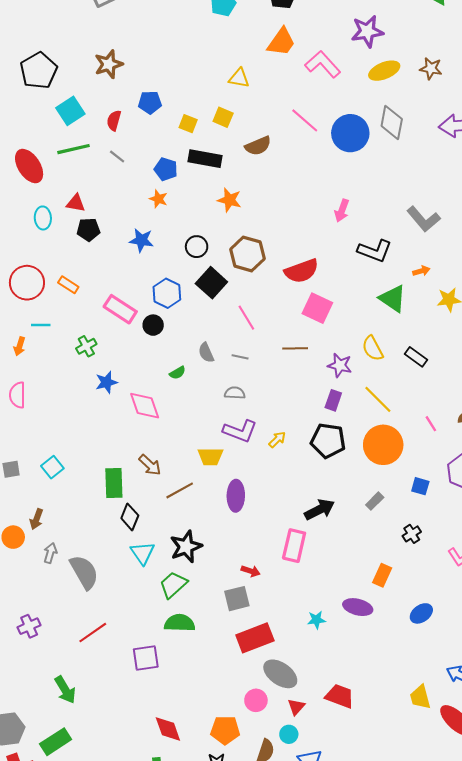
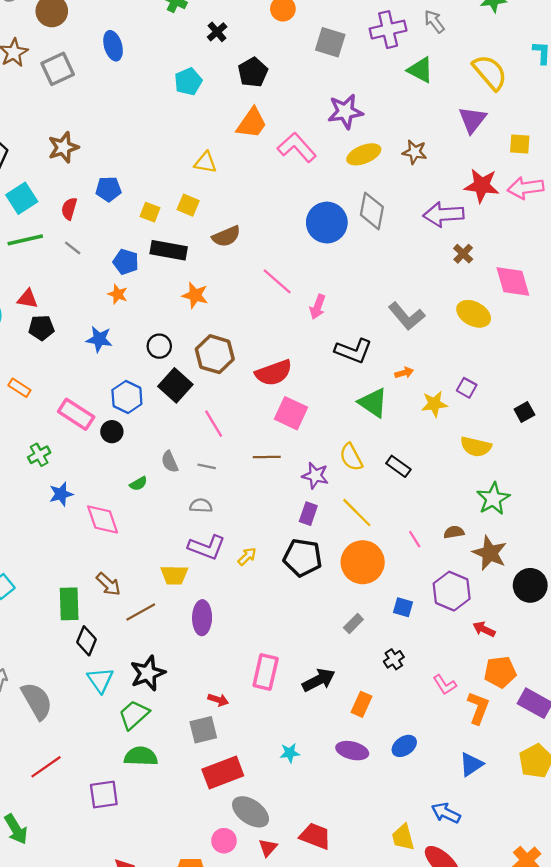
pink line: (305, 120) -> (277, 281), moved
black arrow: (320, 510) -> (319, 680), moved
purple ellipse: (358, 607) -> (352, 751), moved

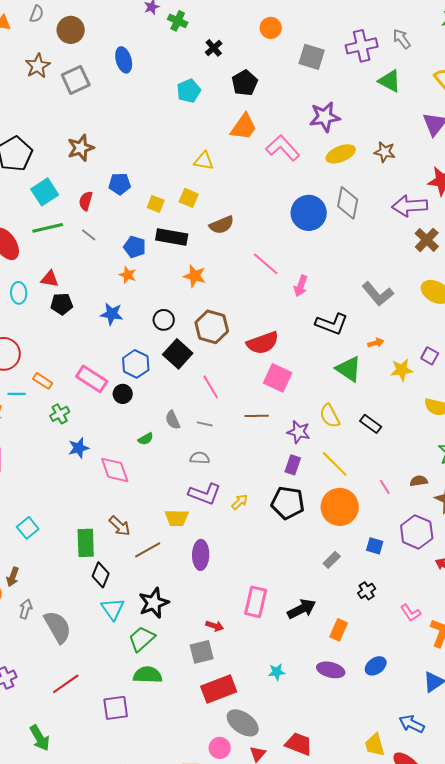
brown cross: (463, 254) -> (427, 240), size x1.4
orange rectangle: (19, 388) -> (43, 381), moved

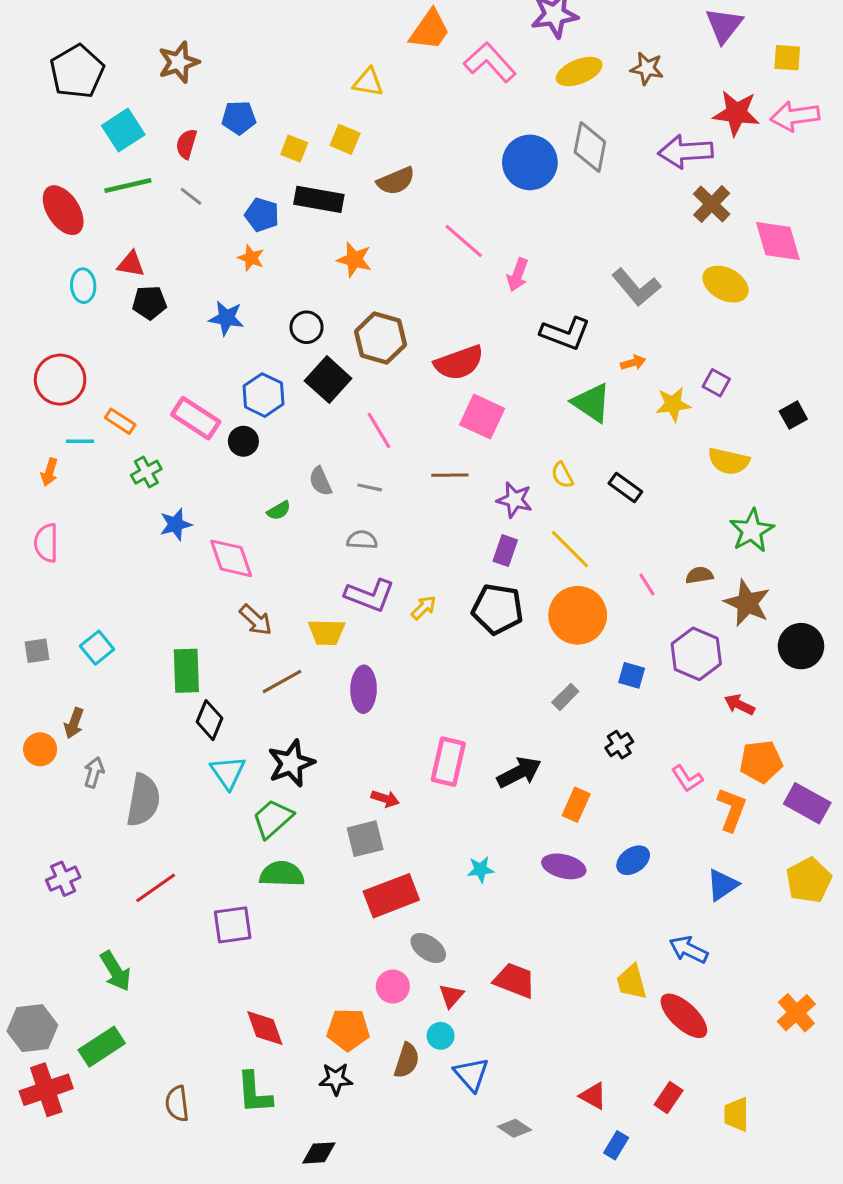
yellow semicircle: (330, 416) -> (562, 475), size x0.7
brown arrow: (120, 526) -> (256, 620), moved
gray semicircle: (58, 627) -> (143, 800), turned 40
gray ellipse: (243, 723) -> (428, 948), size x0.7

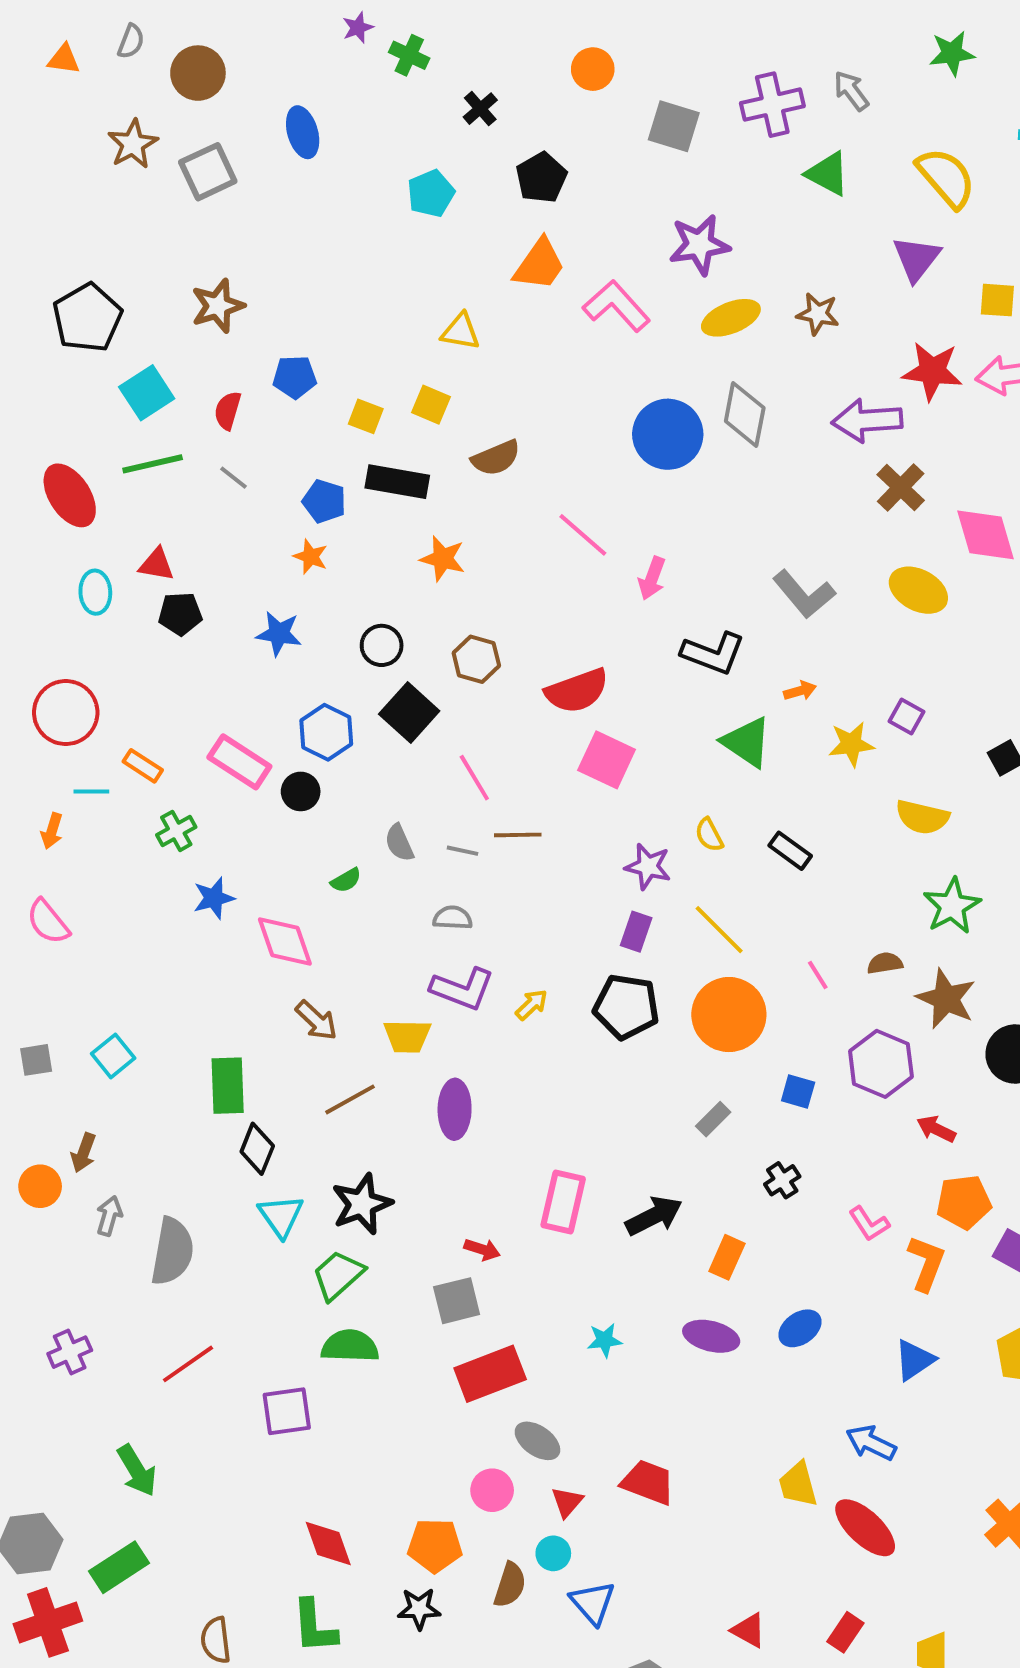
brown hexagon: (380, 338) -> (476, 659), size x0.7
brown line: (450, 475) -> (518, 835), moved
pink semicircle: (46, 543) -> (48, 922), turned -39

